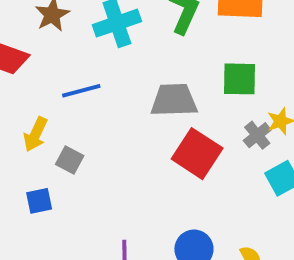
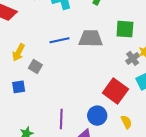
blue line: (81, 91) -> (59, 40), moved
red square: (197, 154) -> (115, 91), moved

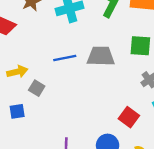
yellow arrow: (18, 52) -> (17, 72), turned -132
red square: (115, 91) -> (129, 117), size x0.7

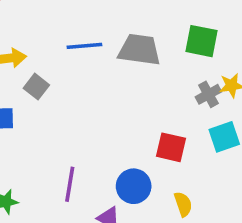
red square: (129, 117) -> (171, 147), turned -30

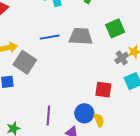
green square: (201, 41) -> (115, 28), turned -30
gray square: (36, 87) -> (25, 62), size x1.6
yellow semicircle: (183, 204) -> (99, 120), moved

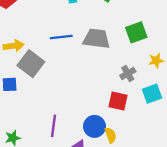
gray cross: (122, 58) -> (128, 73), moved

